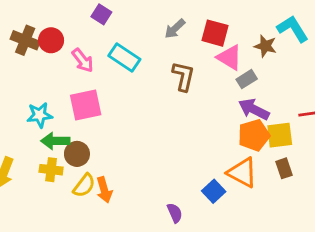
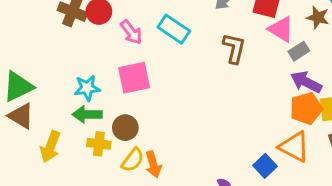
green arrow: (55, 141) -> (87, 114), moved

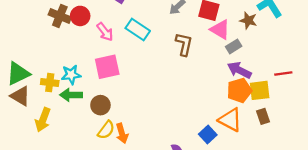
yellow cross: (99, 144) -> (50, 83), moved

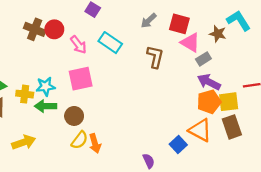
brown rectangle: (263, 116) -> (232, 127), size x1.5
yellow arrow: (43, 120) -> (24, 142), moved, turned -130

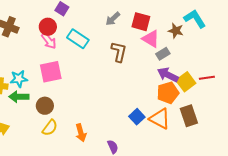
red circle: (54, 29) -> (48, 27), moved
yellow square: (229, 102) -> (186, 82), moved, turned -30
orange arrow: (95, 143) -> (81, 133), moved
blue square: (178, 144) -> (137, 117), moved

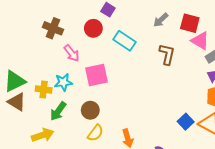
pink arrow: (49, 41) -> (72, 53), moved
green arrow: (19, 97) -> (58, 111), moved, turned -54

